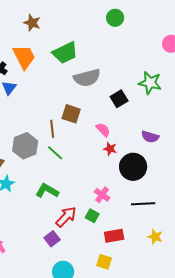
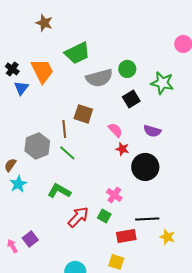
green circle: (115, 18) -> (127, 69), moved
orange trapezoid: (24, 57) -> (42, 71), moved
purple semicircle: (150, 137) -> (152, 131), moved
black line: (143, 204) -> (147, 219), moved
purple square: (52, 239) -> (30, 239), moved

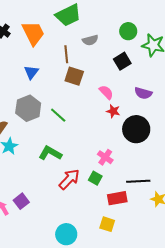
green circle: (127, 69) -> (128, 31), moved
gray semicircle: (99, 78) -> (90, 40), size x0.6
blue triangle: (21, 88) -> (31, 72), moved
brown line: (64, 129) -> (66, 54), moved

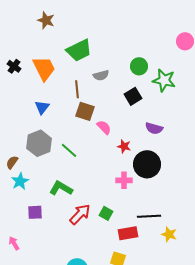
pink semicircle: (106, 92) -> (104, 127), moved
pink cross: (105, 157) -> (124, 180), moved, turned -35
purple square: (21, 201) -> (35, 212), moved, turned 35

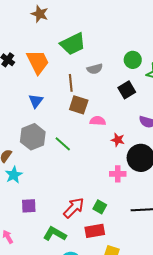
pink semicircle: (104, 127) -> (98, 121), turned -42
green L-shape: (61, 188) -> (55, 234), moved
red rectangle: (128, 233) -> (95, 231), moved

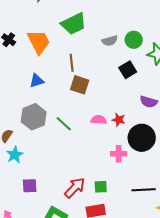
gray semicircle: (95, 69) -> (110, 41), moved
blue triangle: (36, 101) -> (37, 81), turned 35
pink semicircle: (98, 121) -> (99, 120), moved
green square: (100, 207) -> (101, 187), turned -32

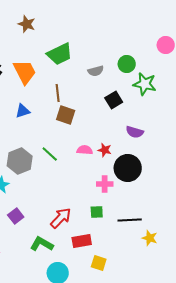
green circle: (134, 40) -> (127, 64), moved
gray hexagon: (34, 117) -> (20, 161), moved
purple square: (30, 186) -> (16, 216), turned -35
green square: (101, 187) -> (97, 212), moved

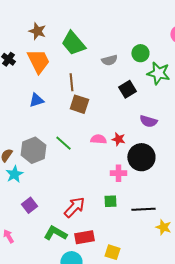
brown star: (27, 24) -> (37, 31), moved
green trapezoid: (60, 54) -> (73, 43), turned 76
red rectangle: (82, 241) -> (84, 237), moved

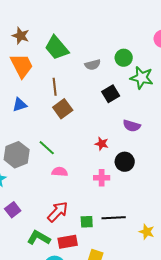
brown square: (79, 104) -> (63, 109), turned 36
pink semicircle: (98, 139) -> (60, 172), moved
black circle: (141, 157) -> (125, 162), size x0.7
green square: (110, 201) -> (87, 222), moved
black line: (143, 209) -> (114, 218), moved

